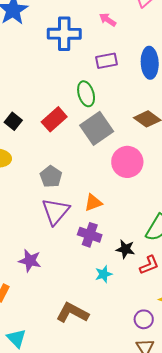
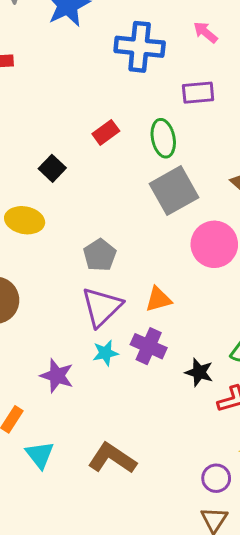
red rectangle: (54, 119) -> (106, 132), moved, size x0.7
cyan star: (104, 274) -> (105, 353), moved
cyan triangle: (16, 338) -> (40, 455), moved

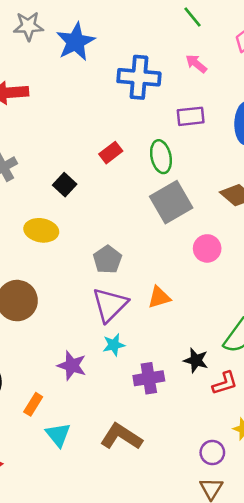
pink circle: (214, 244) -> (207, 248), size x0.7
purple cross: (149, 346) -> (149, 378), moved, turned -32

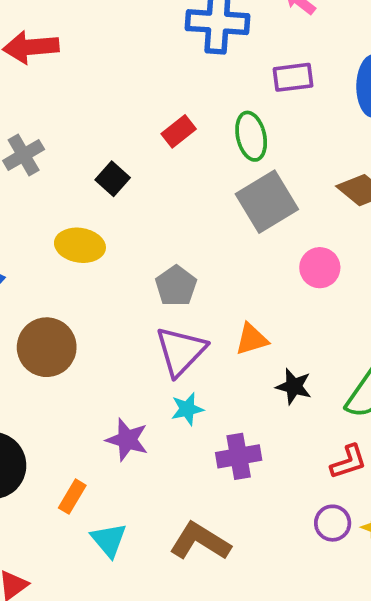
black star: (196, 360) -> (294, 386), moved
purple circle: (212, 452) -> (333, 523), moved

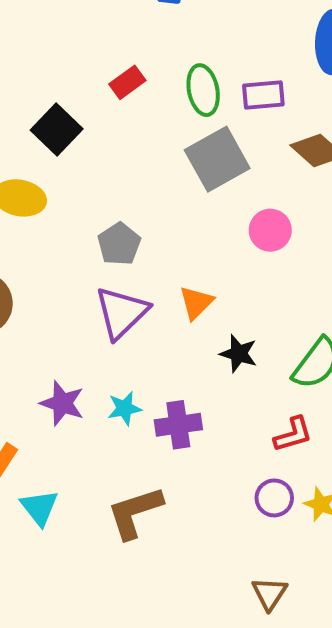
purple rectangle: (293, 77) -> (263, 95), moved
black square: (113, 179) -> (57, 130), size x1.4
orange triangle: (252, 339) -> (196, 303), turned -30
cyan star: (187, 409) -> (124, 408), moved
brown L-shape: (200, 541) -> (135, 512), turned -52

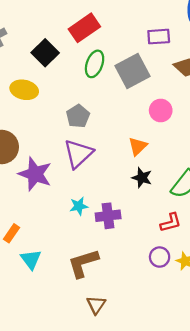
red rectangle: (127, 82) -> (84, 28), size x1.6
green ellipse: (203, 90) -> (95, 64), moved, turned 30
orange triangle: (196, 303) -> (138, 146), moved
purple star: (62, 403) -> (35, 174), moved, size x1.4
brown triangle: (269, 593) -> (96, 305), moved

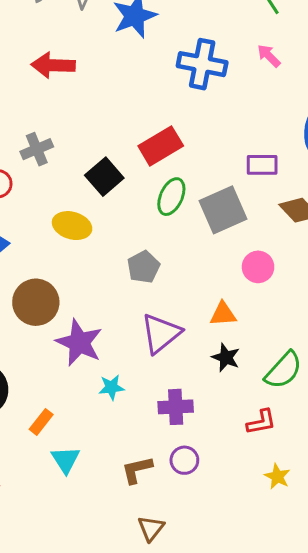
orange triangle: (138, 146) -> (223, 314), turned 36
purple triangle: (78, 154) -> (161, 333), moved
cyan star: (79, 206) -> (111, 387), moved
purple circle: (160, 257) -> (184, 460), moved
brown L-shape: (83, 263) -> (137, 470), size x0.7

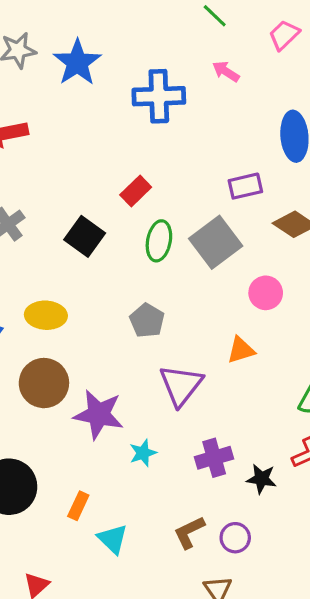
red rectangle: (161, 146) -> (136, 191), size x0.7
yellow ellipse: (72, 226) -> (46, 315), moved
black star: (226, 358) -> (262, 479), moved
purple circle: (184, 460) -> (235, 538), moved

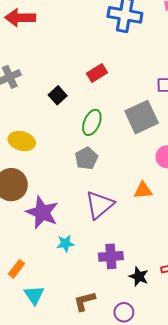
black square: (85, 236) -> (58, 95), size x0.7
green ellipse: (159, 241) -> (92, 122), moved
purple circle: (235, 538) -> (124, 312), moved

